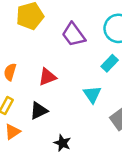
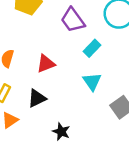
cyan rectangle: (110, 63) -> (92, 48), moved

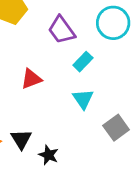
black triangle: (37, 98) -> (21, 139), moved, turned -36

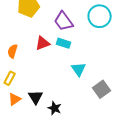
cyan rectangle: (83, 62) -> (64, 43), moved, turned 64
red triangle: (31, 79) -> (43, 43), moved

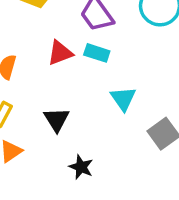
black triangle: (36, 97) -> (56, 120), moved

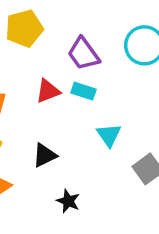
black triangle: (56, 120) -> (45, 155), turned 36

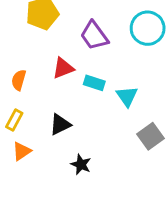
cyan rectangle: (83, 91) -> (94, 83), moved
cyan triangle: (109, 135) -> (127, 96), moved

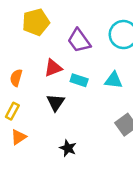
cyan triangle: (127, 96) -> (114, 80), moved, turned -48
black triangle: (60, 124) -> (56, 102), moved, turned -30

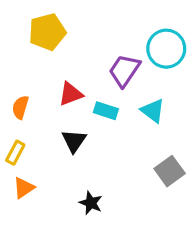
purple trapezoid: (79, 41) -> (124, 70), moved, turned 70
cyan triangle: (114, 80) -> (153, 111), turned 30

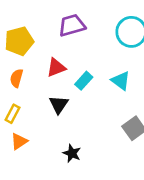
yellow pentagon: (47, 32) -> (19, 41), moved
purple trapezoid: (124, 70) -> (72, 25), moved, turned 40
cyan rectangle: (106, 111) -> (84, 81), turned -66

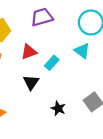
cyan triangle: (121, 81) -> (82, 51), moved
black star: (72, 153) -> (58, 108), moved

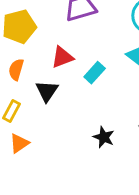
black triangle: (31, 82) -> (47, 91), moved

